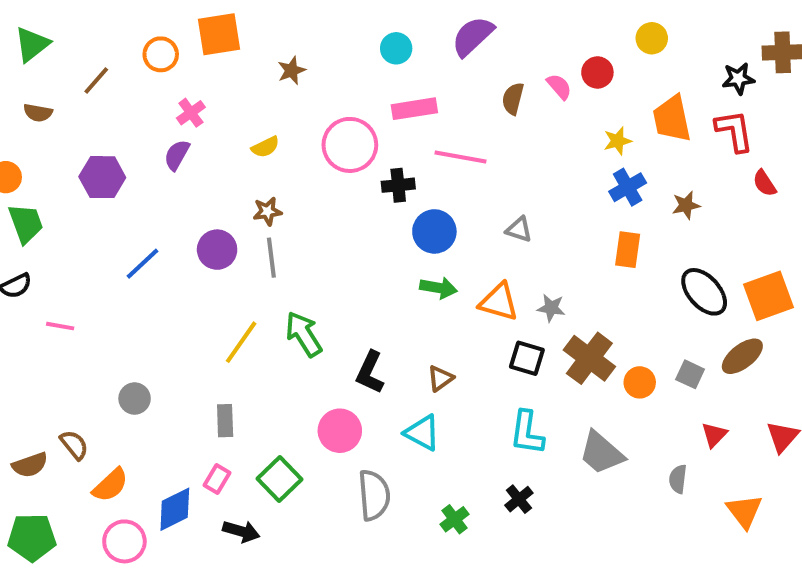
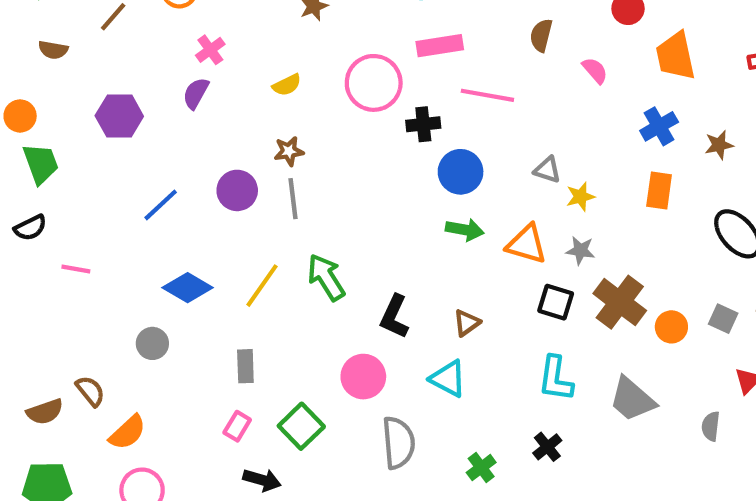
pink semicircle: (559, 87) -> (595, 70), moved
orange trapezoid: (672, 119) -> (676, 56), moved
yellow star: (618, 141) -> (580, 197), moved
blue diamond: (175, 509) -> (188, 288), moved, turned 57

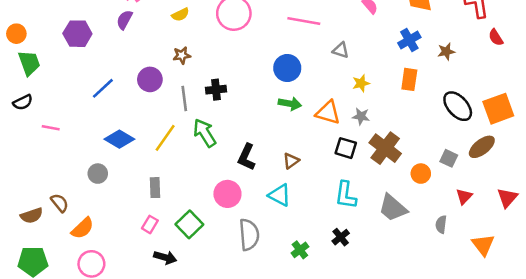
black cross: (423, 124) -> (216, 90), moved
gray triangle: (547, 170) -> (341, 50), moved
gray line: (293, 199) -> (184, 99), moved
orange circle: (671, 327) -> (421, 174), moved

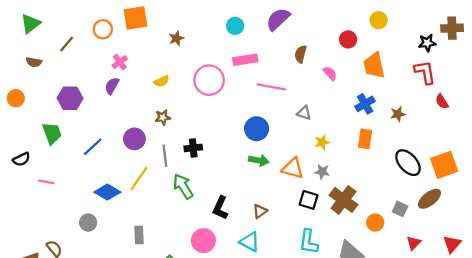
green trapezoid: (29, 63) -> (52, 133), moved
yellow line: (165, 138) -> (139, 178), moved

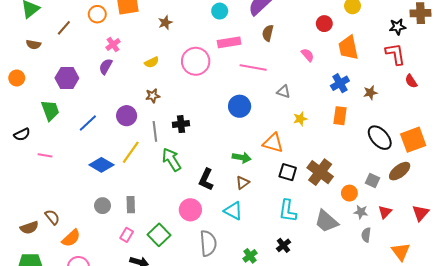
brown semicircle: (301, 54) -> (268, 33), moved
green arrow: (259, 160) -> (242, 157), moved
gray star: (322, 172) -> (361, 212), moved
gray circle: (88, 223) -> (103, 206), moved

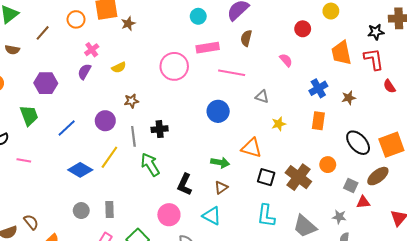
brown star: (165, 23) -> (128, 24), moved
orange trapezoid: (348, 48) -> (341, 53), moved
yellow semicircle: (152, 62) -> (119, 67), moved
orange circle: (349, 193) -> (328, 165), moved
red triangle: (385, 212) -> (363, 202), moved, turned 40

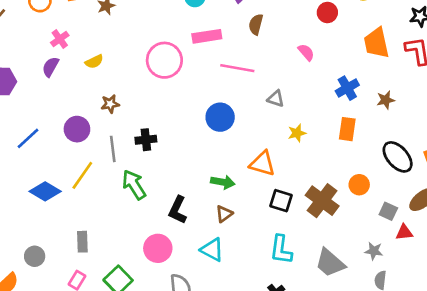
gray circle: (81, 211) -> (35, 256), moved

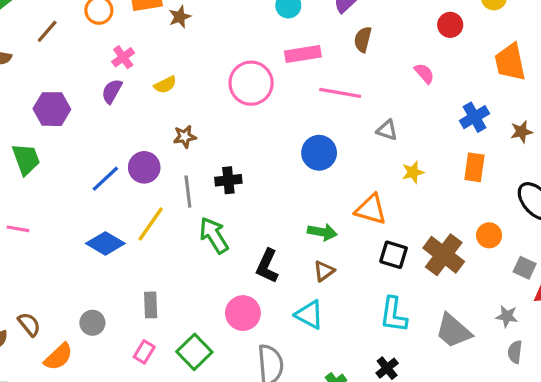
blue line: (28, 138) -> (105, 179), moved

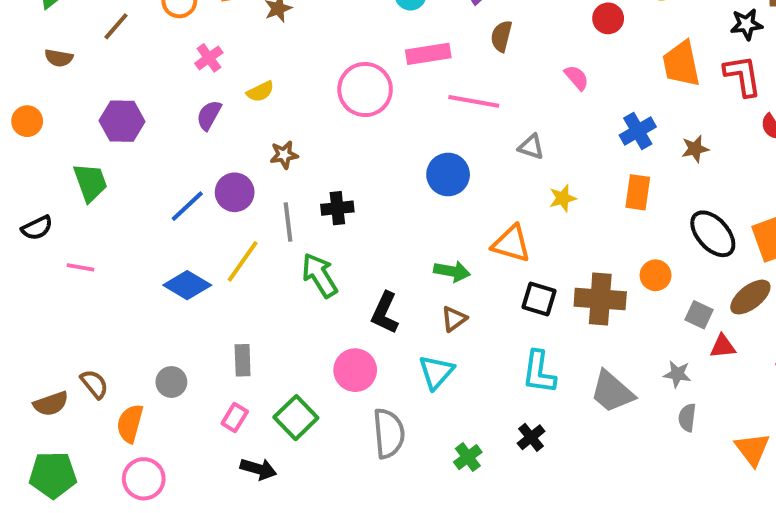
purple semicircle: (112, 91) -> (209, 115), moved
brown cross: (444, 255) -> (600, 299), turned -33
cyan triangle: (309, 315) -> (436, 372), turned 44
orange semicircle: (58, 357) -> (130, 423), turned 148

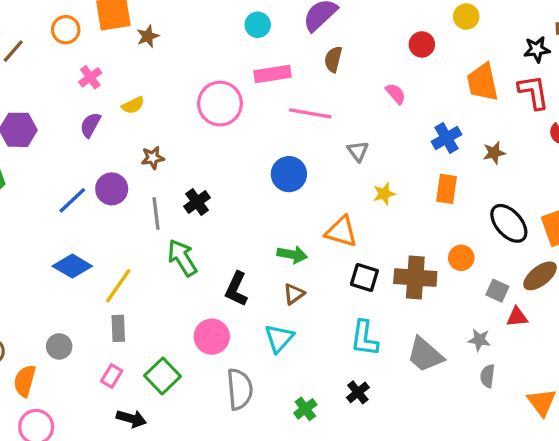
gray triangle: (531, 147) -> (358, 151), turned 35
black cross: (337, 208) -> (197, 202), turned -30
yellow line: (243, 261) -> (118, 286), moved

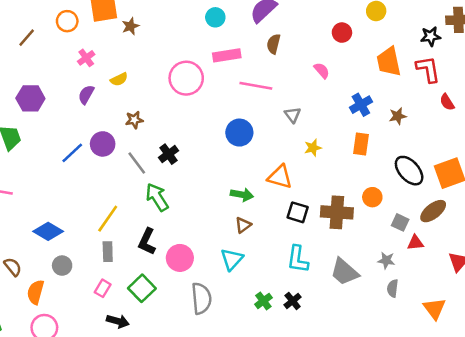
gray line: (156, 214) -> (137, 163), turned -30
blue diamond: (72, 266) -> (48, 231), moved
black L-shape: (236, 289) -> (147, 241), moved
green cross: (305, 409) -> (263, 301), moved

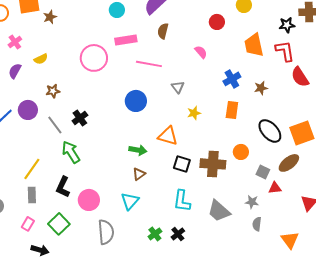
red semicircle: (447, 102) -> (300, 77), size x1.5

